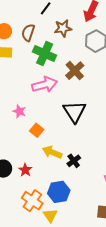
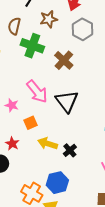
pink arrow: (45, 85) -> (37, 91), moved, turned 70
orange square: (37, 130) -> (30, 123), turned 32
red star: (25, 170) -> (12, 144), moved

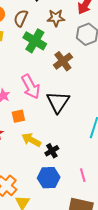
blue hexagon: (57, 183) -> (49, 178), moved

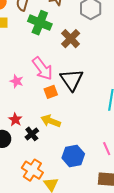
orange square: (18, 116) -> (51, 92), moved
black cross: (52, 151) -> (32, 134), moved

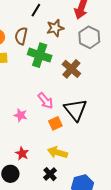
pink arrow: (42, 69) -> (45, 101), size x0.7
black cross: (32, 134) -> (50, 174), moved

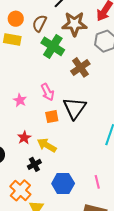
brown star: (55, 28) -> (75, 24), size x1.4
red star: (22, 153) -> (24, 138), moved

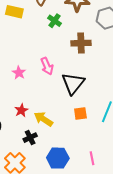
green cross: (53, 46) -> (55, 21), size x0.6
brown cross: (80, 67) -> (81, 43), turned 30
orange square: (52, 117) -> (80, 114), moved

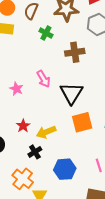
orange square: (80, 114) -> (82, 122), size x1.5
yellow arrow: (43, 119) -> (46, 132), turned -48

